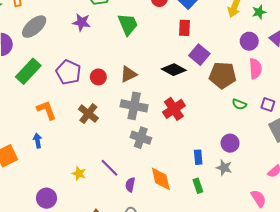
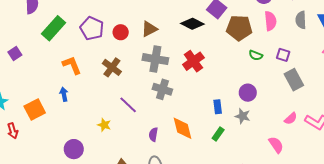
purple line: (110, 168) -> (128, 105), moved
green rectangle: (198, 186) -> (218, 134), turned 56

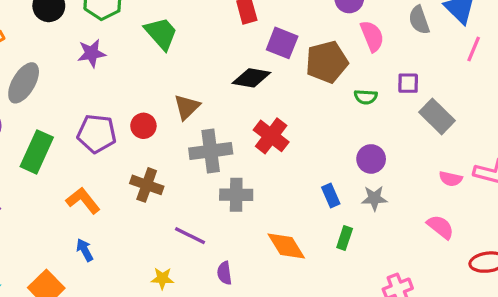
pink semicircle: (291, 119) -> (451, 179), turned 72
purple semicircle: (153, 134) -> (224, 273), moved

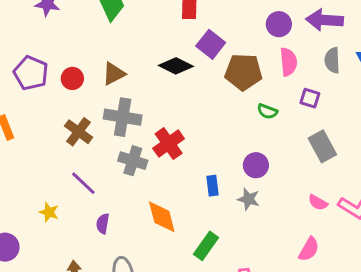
purple square: (408, 83) -> (310, 98), moved
red cross: (271, 136) -> (169, 144), moved
brown cross: (147, 185) -> (78, 132), moved
pink semicircle: (440, 227) -> (309, 249), moved, turned 65
green rectangle: (345, 238) -> (206, 246), moved, size x1.4

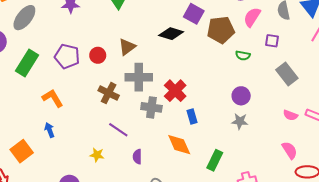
pink semicircle: (288, 62) -> (252, 17), turned -132
blue rectangle: (212, 186) -> (192, 117), moved
pink semicircle: (309, 249) -> (290, 150), turned -54

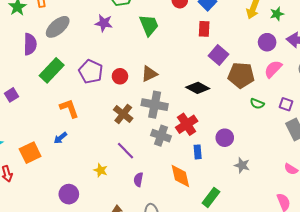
black diamond: (171, 34) -> (198, 88), moved
purple square: (272, 41) -> (286, 104), moved
purple circle: (241, 96) -> (225, 138), moved
blue arrow: (50, 130) -> (60, 138), turned -120

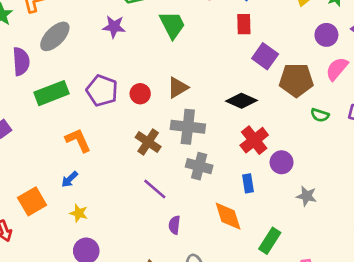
green rectangle: (52, 70) -> (52, 93), turned 30
red cross: (187, 124) -> (254, 140), moved
yellow star: (101, 170) -> (79, 213), moved

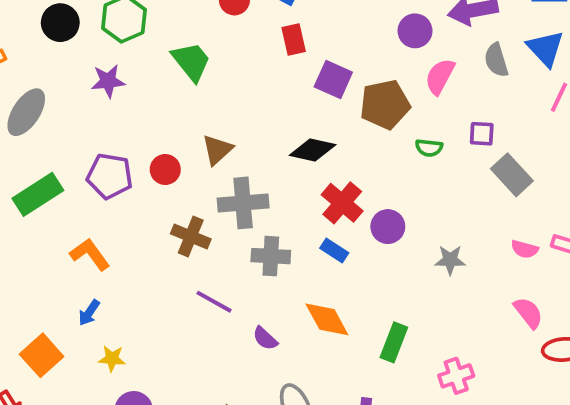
blue rectangle: (248, 183) -> (334, 250), moved, turned -36
gray star: (307, 196) -> (450, 260), moved
purple semicircle: (174, 225) -> (265, 338), moved, turned -42

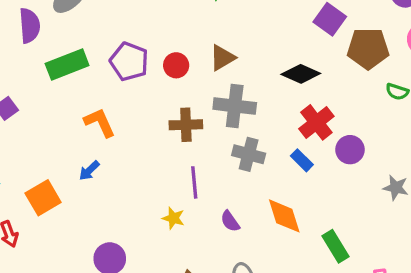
brown cross: (191, 236) -> (186, 125), turned -36
purple line: (214, 302) -> (194, 182), turned 44
green rectangle: (394, 342) -> (336, 246), turned -64
yellow star: (112, 359) -> (173, 218), moved

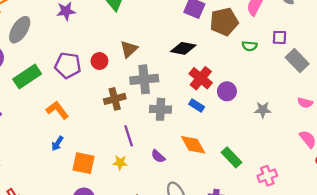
orange square: (43, 198) -> (83, 163), moved, turned -35

